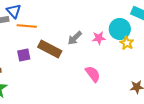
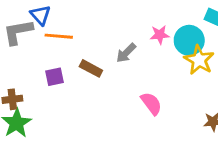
pink star: (99, 38) -> (160, 35), moved
yellow star: (127, 43) -> (199, 60), size x1.5
brown rectangle: (50, 49) -> (91, 68), size x0.7

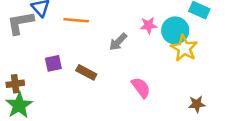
orange line: (59, 36) -> (76, 20), moved
brown rectangle: (91, 68) -> (86, 72), moved

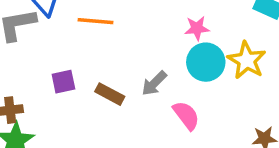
cyan circle: (175, 30) -> (206, 62), moved
gray arrow: (118, 42) -> (154, 83), moved

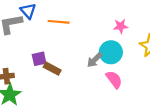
cyan circle: (206, 62) -> (111, 52), moved
brown rectangle: (110, 94) -> (52, 69), moved

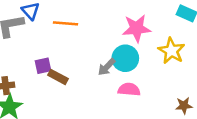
pink star: (121, 26) -> (137, 28), size x1.6
pink semicircle: (114, 79) -> (129, 89), turned -48

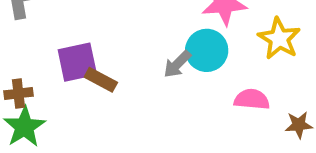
purple square: (43, 66) -> (77, 62), size x1.5
pink semicircle: (129, 89) -> (252, 99), moved

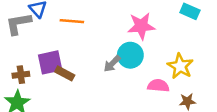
yellow star: (279, 39) -> (180, 66), moved
brown cross: (18, 93) -> (21, 75), moved

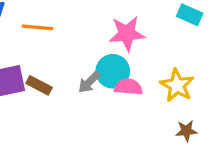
brown rectangle: (65, 73) -> (39, 85), moved
pink semicircle: (158, 86) -> (128, 87), moved

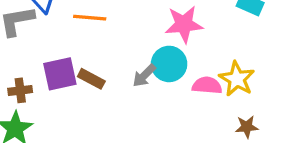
pink semicircle: (128, 87) -> (207, 85), moved

